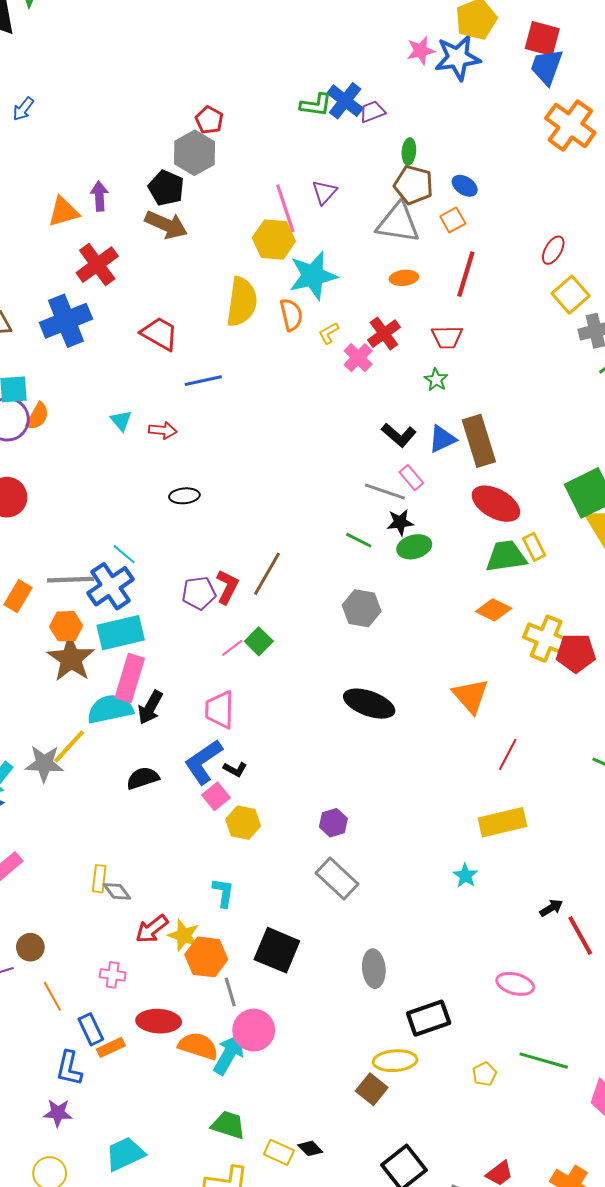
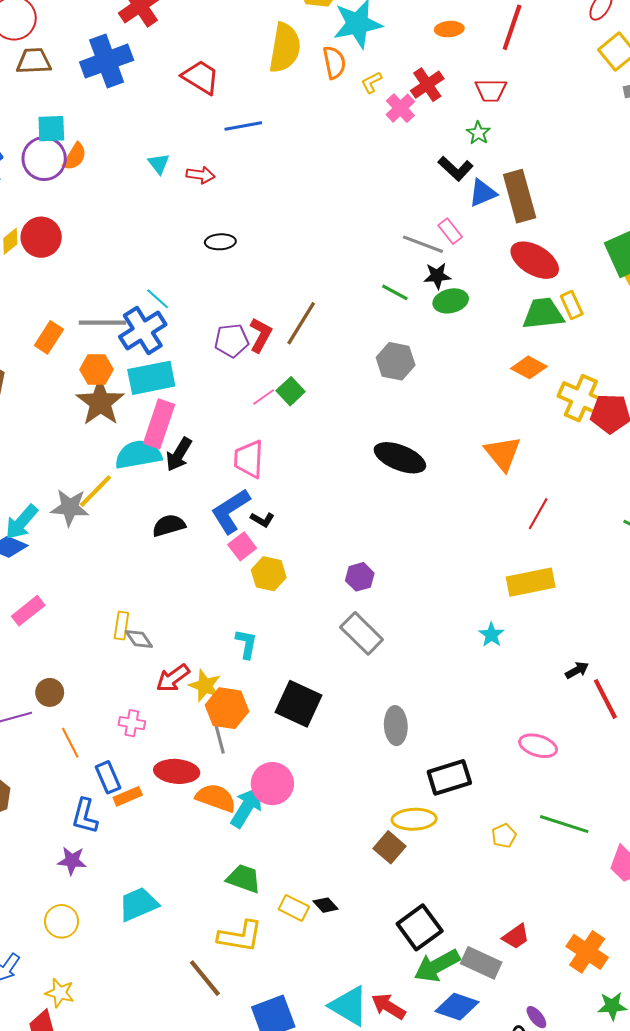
black L-shape: (399, 435) -> (456, 169), moved
gray line: (230, 992) -> (220, 739), moved

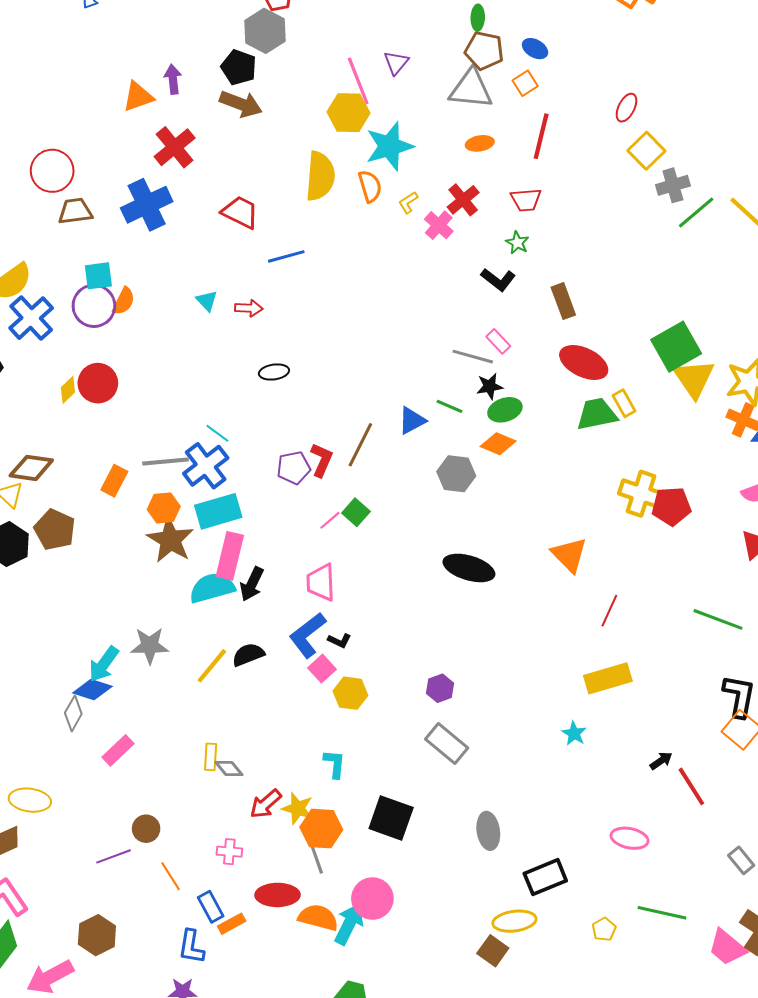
blue triangle: (483, 193) -> (412, 421), moved
brown rectangle: (520, 196) -> (563, 301), size x0.7
orange diamond: (529, 367) -> (498, 444), moved
yellow line: (96, 491) -> (212, 666), moved

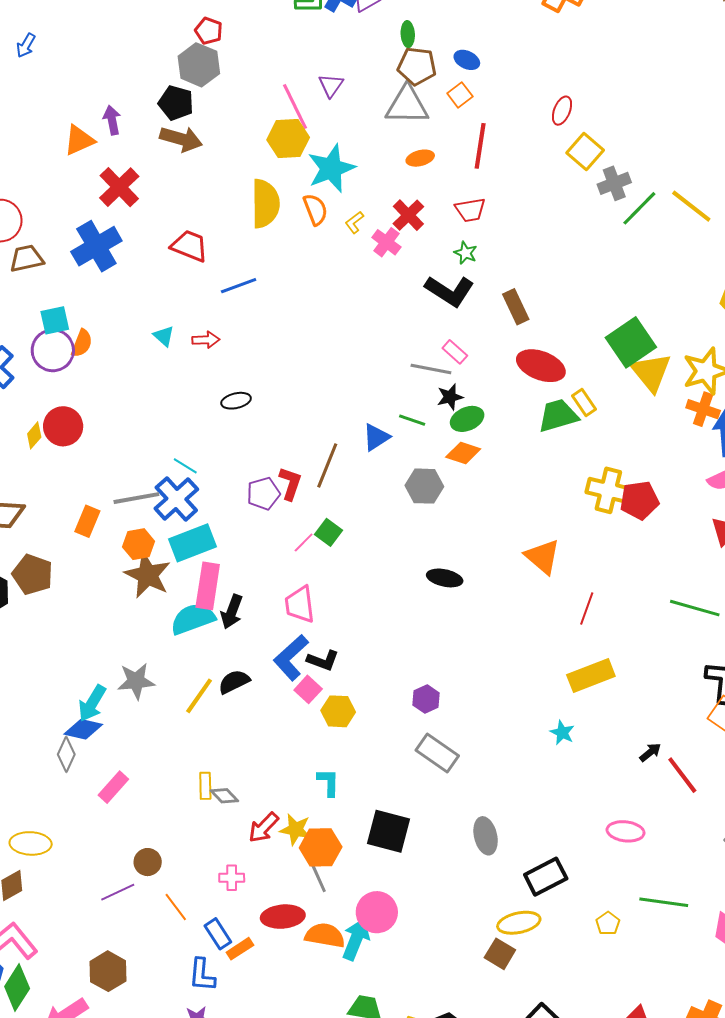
black L-shape: (498, 280) -> (450, 291), size x1.4
black ellipse: (469, 568) -> (445, 578), size x0.7
black L-shape: (339, 641) -> (323, 660), size x1.4

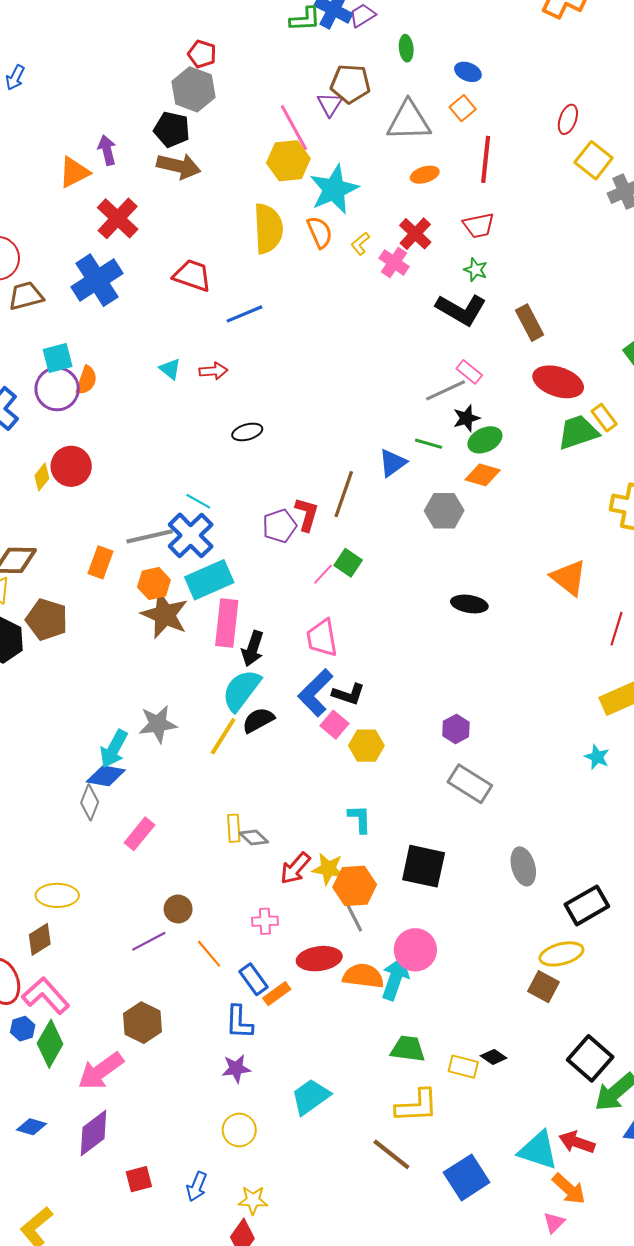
brown pentagon: (417, 66) -> (350, 84), moved
gray line: (431, 369) -> (446, 390), turned -33
cyan semicircle: (193, 619) -> (241, 690), moved, turned -30

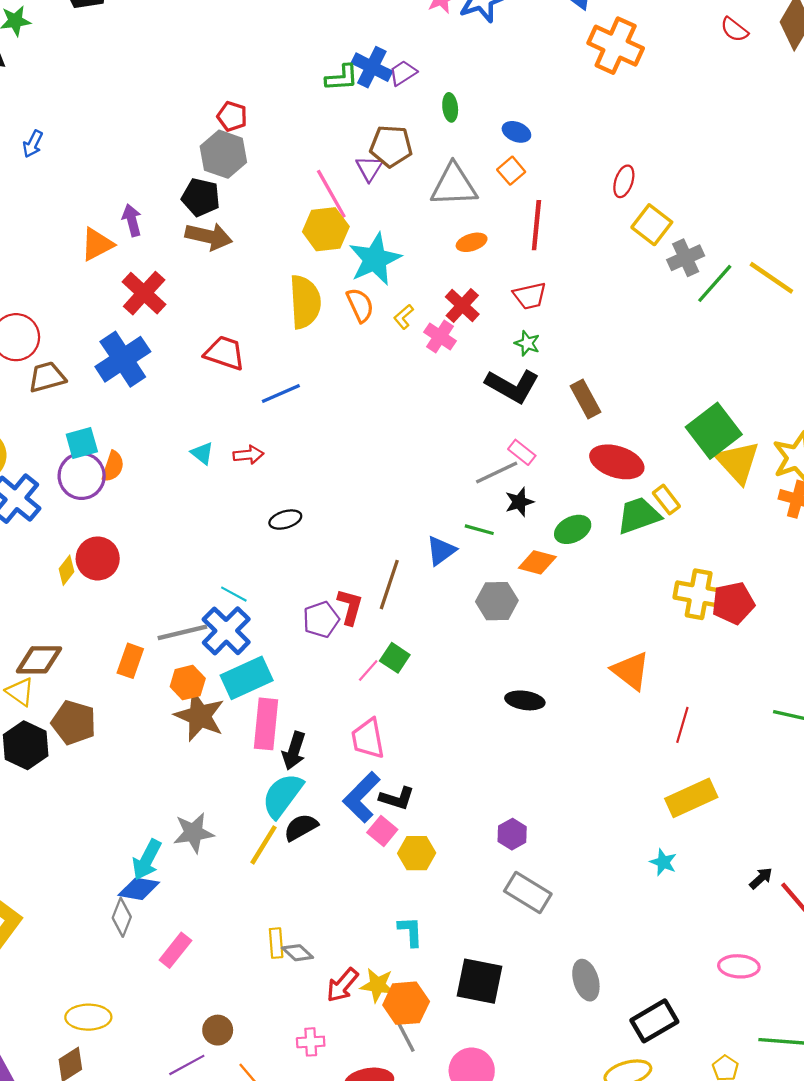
green ellipse: (485, 440) -> (573, 529), moved

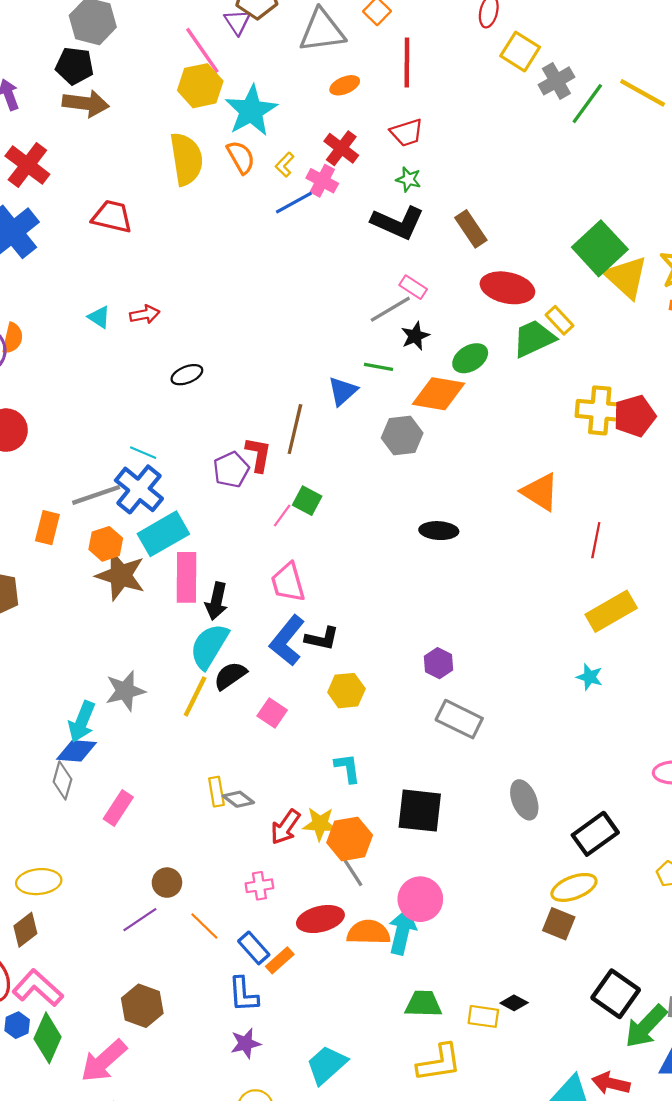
blue line: (281, 393) -> (294, 203), moved
orange diamond: (537, 562) -> (438, 394), size x1.4
pink square: (382, 831) -> (272, 713), moved

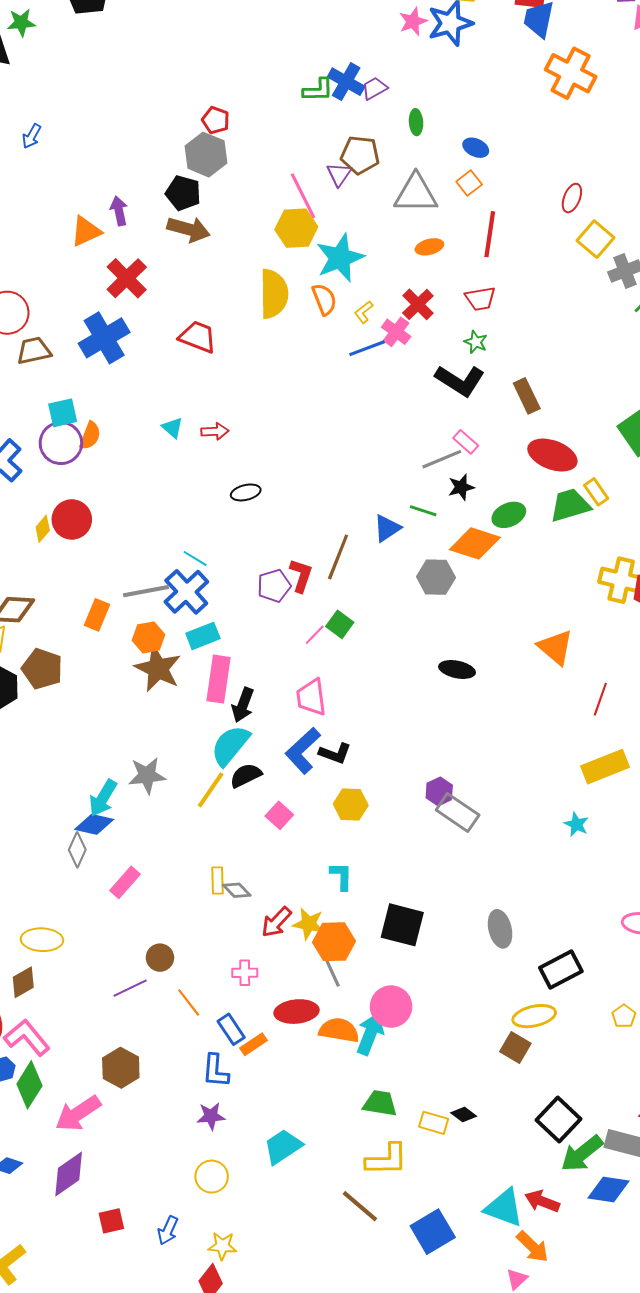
cyan rectangle: (163, 534) -> (203, 636), size x0.7
gray rectangle: (459, 719) -> (458, 812), moved

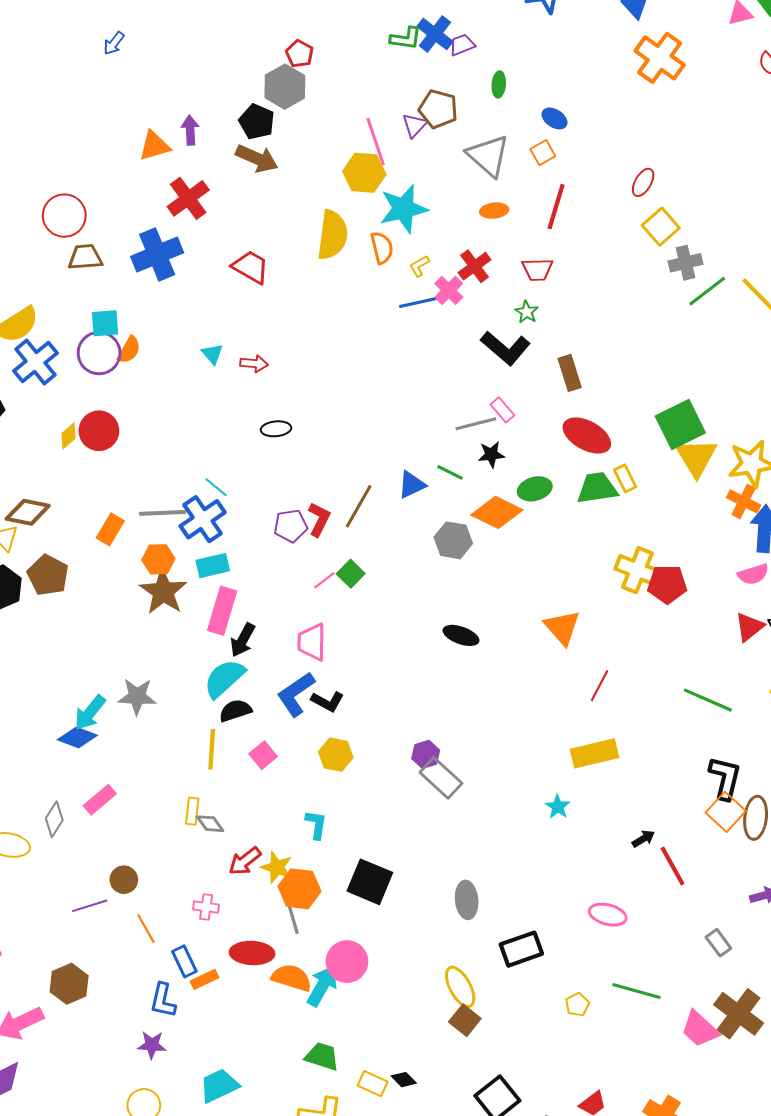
gray triangle: (416, 194) -> (488, 156), turned 33
yellow line: (211, 790) -> (212, 749), moved, turned -39
gray diamond: (77, 850) -> (54, 819), moved
yellow ellipse: (534, 1016) -> (460, 987), moved, turned 66

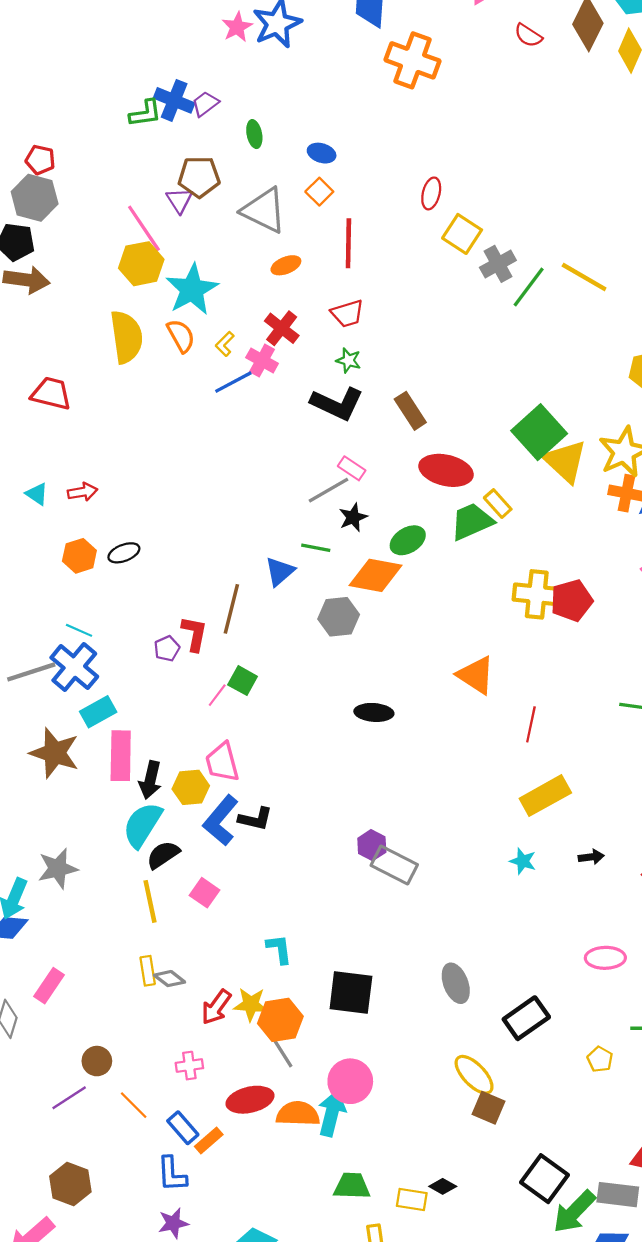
purple pentagon: (291, 526) -> (167, 649), size x0.7
orange hexagon: (158, 559) -> (79, 556), moved
yellow hexagon: (336, 755) -> (191, 787), moved
black arrow: (643, 839) -> (591, 857), moved, turned 40

